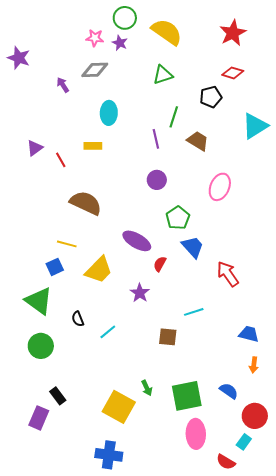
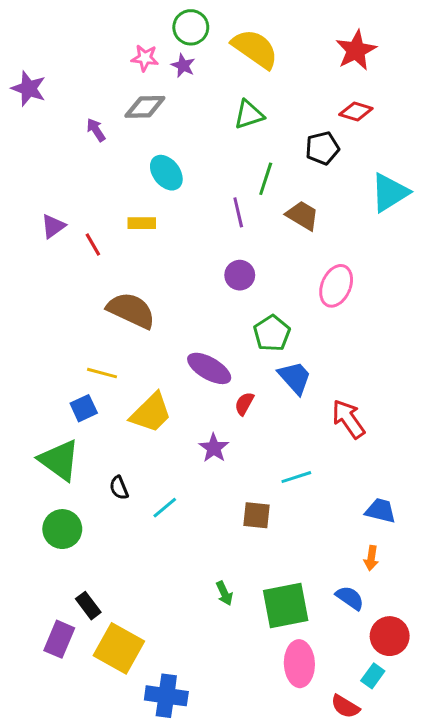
cyan ellipse: (109, 113) -> (166, 173), turned -40
orange arrow: (254, 365) -> (371, 558), moved
yellow square: (119, 407) -> (119, 648), moved

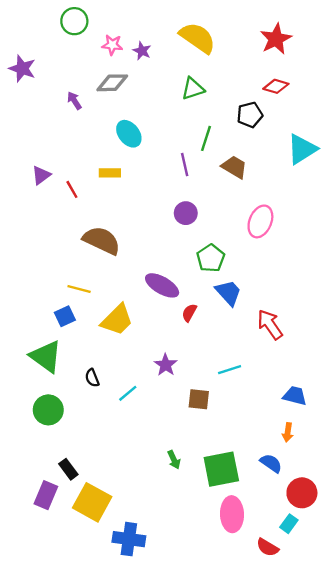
green circle: (191, 27) -> (74, 21), moved
purple star: (214, 448) -> (166, 365), moved

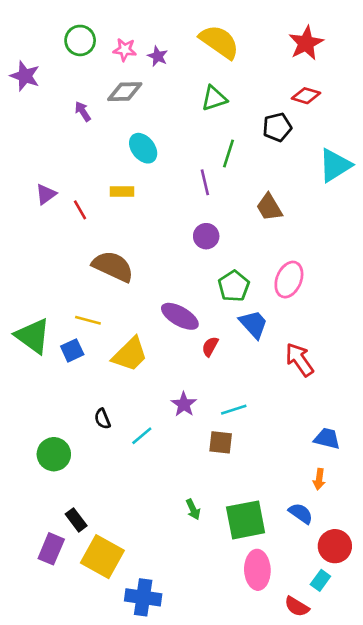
green circle: (74, 21) -> (80, 40), moved
brown trapezoid: (234, 167) -> (269, 207), moved, turned -152
pink ellipse: (260, 221) -> (289, 280), moved
green triangle: (46, 357) -> (33, 336), moved
cyan line: (230, 370) -> (234, 410), moved

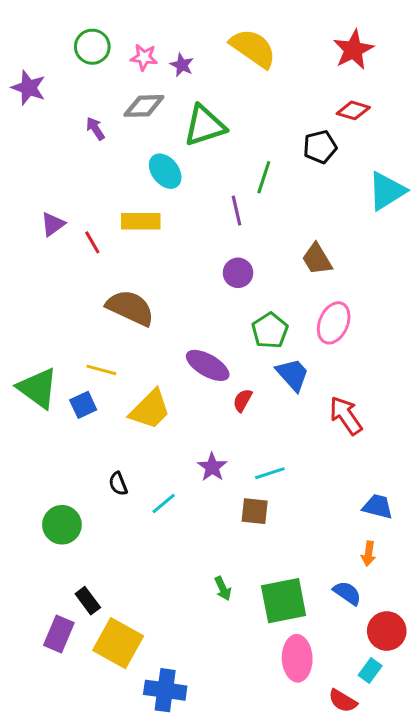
green triangle: (214, 98) -> (205, 126), moved, size x1.4
yellow rectangle: (122, 192) -> (141, 221), size x1.4
brown trapezoid: (269, 207) -> (317, 259), moved

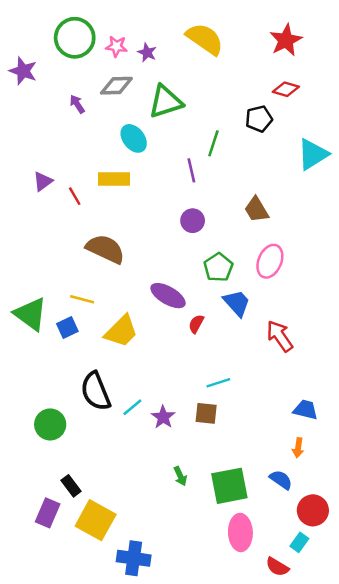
green circle: (92, 47) -> (75, 38), size x1.4
purple star: (212, 467) -> (163, 417), moved
black semicircle: (118, 484) -> (96, 391), size x2.0

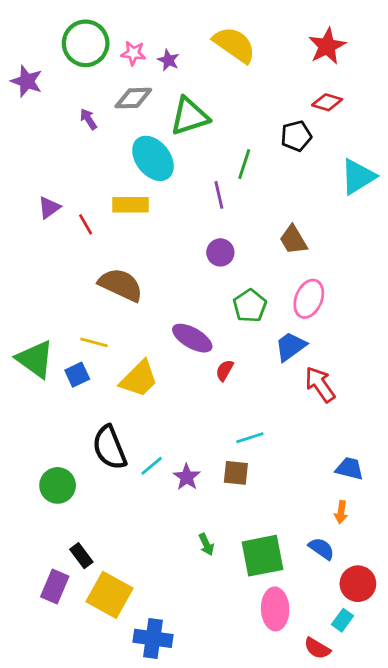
cyan ellipse: (134, 138) -> (153, 158), size x1.4
blue trapezoid: (237, 303) -> (291, 346), moved, turned -84

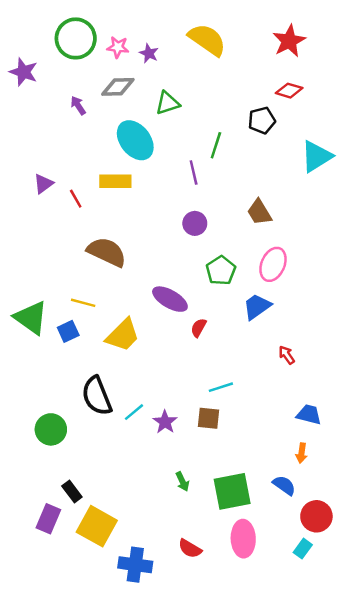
green triangle: (189, 116) -> (168, 103), size x0.7
red arrow: (320, 384) -> (287, 355), moved, size x0.6
red semicircle: (317, 648) -> (190, 549), moved

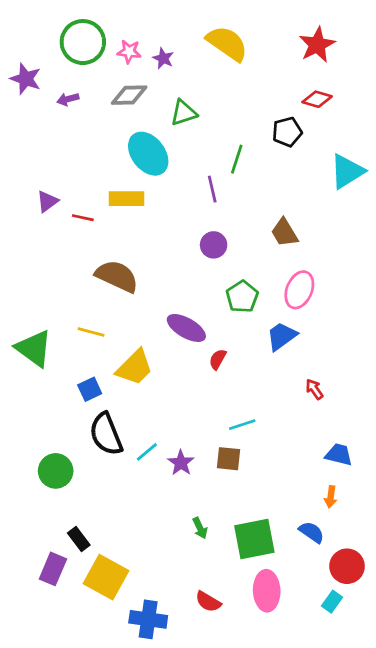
purple arrow: (78, 105) -> (68, 99), moved, turned -72
red line: (76, 199) -> (83, 218), turned -48
blue square: (68, 331) -> (90, 389), moved

